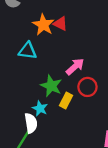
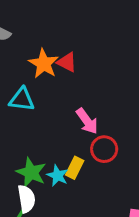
pink arrow: (75, 67) -> (87, 121), turned 96
green star: (51, 86) -> (31, 172), moved
cyan star: (40, 108) -> (58, 176), moved

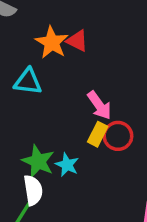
yellow rectangle: (75, 168) -> (98, 134), moved

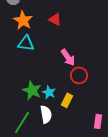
orange star: (52, 42) -> (23, 20), moved
yellow rectangle: (98, 134) -> (67, 100), moved
white semicircle: (33, 190) -> (46, 114), moved

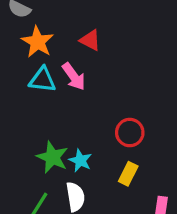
pink arrow: (68, 57) -> (74, 76), moved
yellow rectangle: (67, 100) -> (128, 174), moved

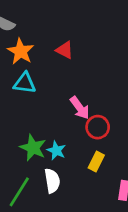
pink arrow: (74, 76) -> (80, 108), moved

